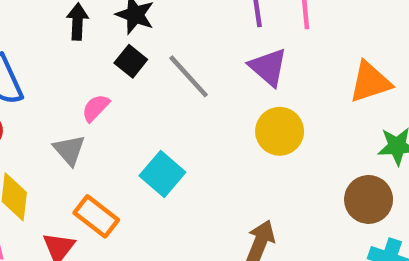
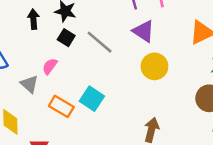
gray triangle: (69, 150) -> (29, 84), moved
orange rectangle: (96, 216) -> (61, 106), moved

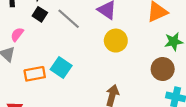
pink semicircle: (50, 66) -> (17, 34), moved
orange rectangle: (61, 106) -> (35, 74), turned -42

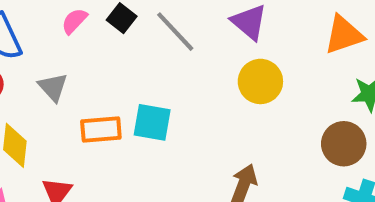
pink semicircle: (17, 34) -> (74, 21), moved
cyan square: (61, 67) -> (152, 122), turned -30

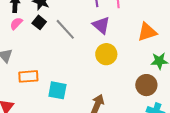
cyan square: (152, 122) -> (57, 90), moved

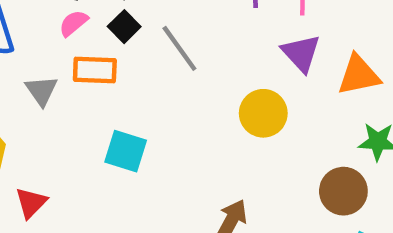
purple triangle: (101, 25) -> (301, 53), moved
orange rectangle: (28, 76) -> (95, 70), moved
cyan square: (57, 90) -> (126, 151), moved

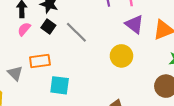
orange rectangle: (95, 70) -> (40, 61), moved
gray triangle: (41, 91) -> (15, 73), moved

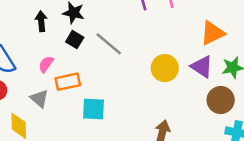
purple triangle: (134, 24) -> (202, 67), moved
pink semicircle: (24, 29) -> (46, 64), moved

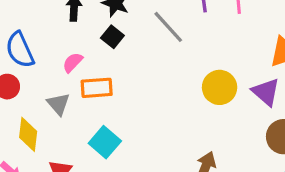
gray line: (109, 44) -> (168, 27), moved
cyan square: (93, 109) -> (105, 142), moved, turned 30

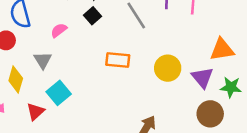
orange rectangle: (97, 88) -> (118, 60), moved
cyan square: (105, 142) -> (59, 93), moved

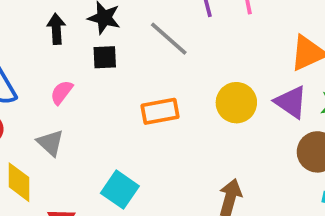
black square: (92, 16) -> (105, 57), turned -35
cyan square: (59, 93) -> (120, 190), moved

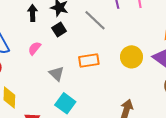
black square: (105, 57) -> (59, 30), turned -32
gray triangle: (50, 143) -> (56, 74), moved

